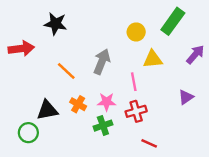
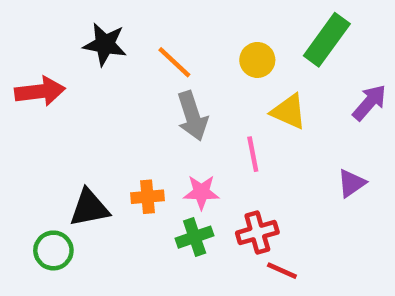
yellow triangle: (153, 59) -> (289, 112), turned 30
gray arrow: (102, 62) -> (192, 116), turned 140
orange line: (66, 71) -> (174, 62), moved
orange cross: (78, 104) -> (148, 197), turned -35
red cross: (136, 111) -> (257, 233), moved

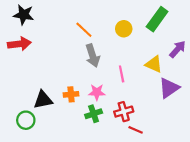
black star: (105, 44) -> (24, 15), moved
yellow triangle: (289, 112) -> (154, 64), moved
purple triangle: (351, 183) -> (169, 88), size x1.5

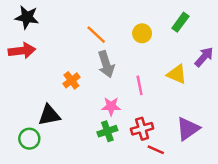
green rectangle: (157, 19) -> (180, 22), size x0.7
purple triangle: (169, 88) -> (188, 129), moved
orange cross: (71, 94) -> (71, 80), moved, turned -32

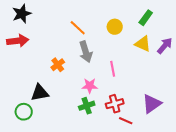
black star: (27, 17) -> (22, 14), turned -30
yellow triangle: (177, 74) -> (143, 44), moved

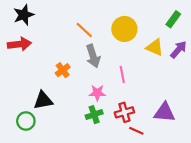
green rectangle: (146, 18) -> (173, 19), moved
yellow circle: (115, 27) -> (124, 29), size x1.5
purple triangle: (152, 104) -> (164, 112), turned 40

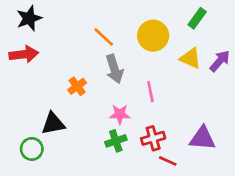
green rectangle: (173, 19) -> (197, 18), moved

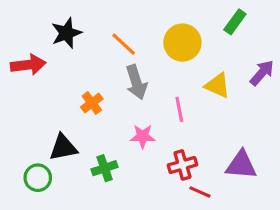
black star: (29, 18) -> (66, 33), moved
yellow triangle: (190, 58) -> (217, 85), moved
green cross: (116, 141) -> (105, 168), moved

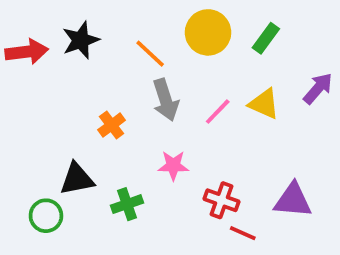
green rectangle: (235, 22) -> (266, 38), moved
yellow circle: (182, 43) -> (208, 32), moved
red arrow: (28, 65) -> (27, 52), moved
pink line: (179, 109) -> (218, 112), moved, turned 55
red cross: (182, 165) -> (222, 200), turned 36

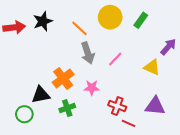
yellow triangle: (264, 104) -> (152, 67), moved
orange cross: (112, 125) -> (63, 78), moved, size x1.5

